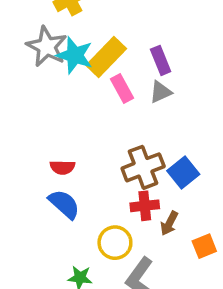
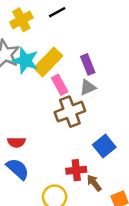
brown cross: (143, 167) -> (70, 112), moved
brown arrow: (169, 223) -> (94, 183), turned 114

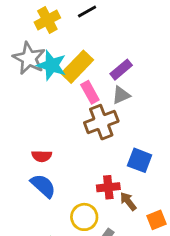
purple rectangle: (88, 64) -> (121, 70), turned 72
blue square: (104, 146) -> (140, 160), turned -30

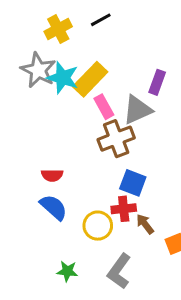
purple rectangle: (121, 70) -> (157, 82), moved, turned -30
gray triangle: (121, 95) -> (137, 110), size x1.5
blue square: (140, 160) -> (133, 183), moved
yellow circle: (84, 217) -> (98, 226), moved

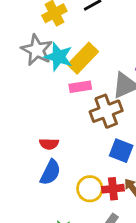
pink rectangle: (104, 107) -> (80, 87), moved, turned -70
blue semicircle: (54, 207) -> (50, 172), turned 75
red cross: (124, 209) -> (113, 189), moved

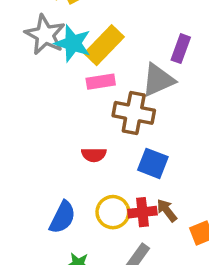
brown cross: (106, 111) -> (134, 113), turned 32
red semicircle: (49, 144) -> (94, 155), moved
blue semicircle: (50, 172) -> (62, 217), moved

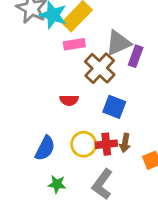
purple rectangle: (181, 49) -> (136, 56), moved
brown cross: (134, 113) -> (100, 68), turned 32
brown arrow: (167, 210) -> (125, 143), turned -132

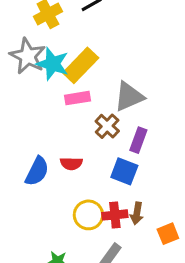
purple rectangle: (136, 56) -> (138, 140), moved
brown cross: (100, 68) -> (107, 126), size x0.7
blue semicircle: (45, 148) -> (37, 171), moved

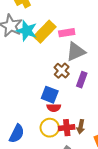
pink rectangle: (78, 98) -> (67, 33), moved
red semicircle: (71, 164) -> (54, 108), moved
blue semicircle: (37, 171) -> (17, 134), moved
blue square: (124, 171) -> (50, 95), moved

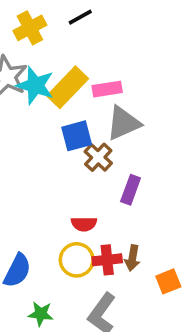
purple rectangle: (82, 80) -> (131, 190), moved
blue square: (50, 95) -> (77, 136), moved, turned -36

